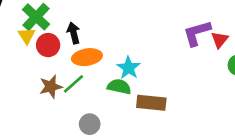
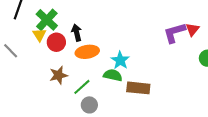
red triangle: (220, 40) -> (193, 29), moved
green line: (74, 84) -> (82, 87), moved

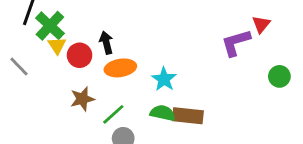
green cross: (47, 20) -> (50, 26), moved
red triangle: (193, 29) -> (261, 24), moved
green semicircle: (113, 75) -> (163, 113), moved

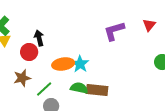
purple L-shape: (236, 43) -> (114, 31), moved
red circle: (80, 55) -> (29, 52), moved
orange ellipse: (120, 68) -> (63, 64), moved

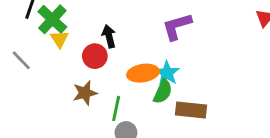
purple L-shape: (114, 31) -> (177, 26), moved
green semicircle: (79, 88) -> (163, 92), moved, turned 102
green line: (44, 89) -> (116, 108), turned -36

